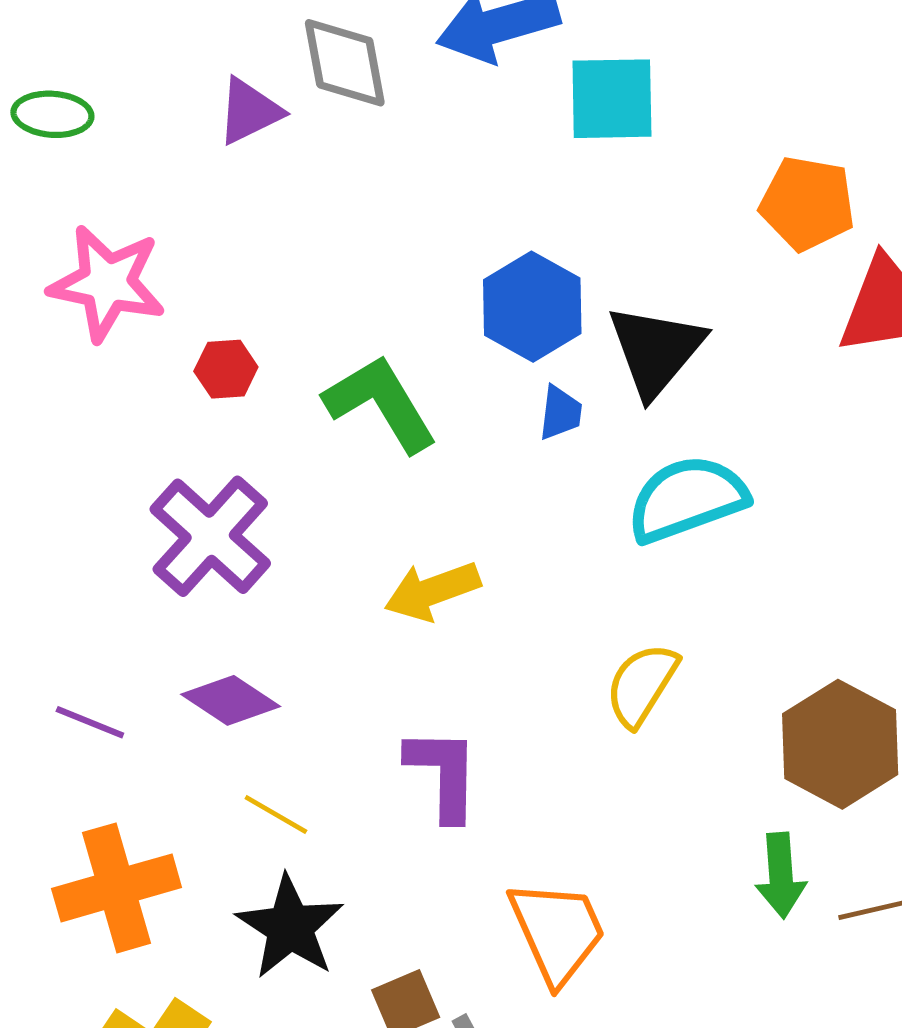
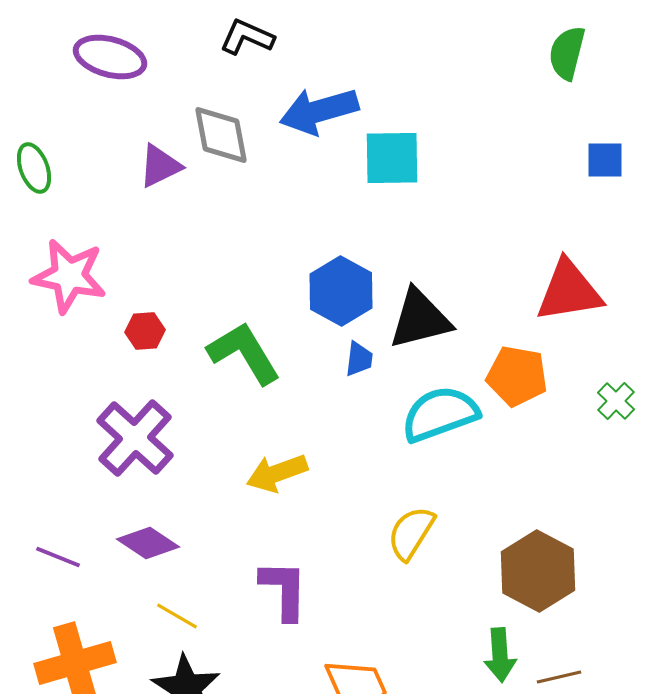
green ellipse: (52, 114) -> (34, 168), turned 66
orange pentagon: (807, 203) -> (517, 376), moved
black triangle: (656, 350) -> (420, 319), turned 36

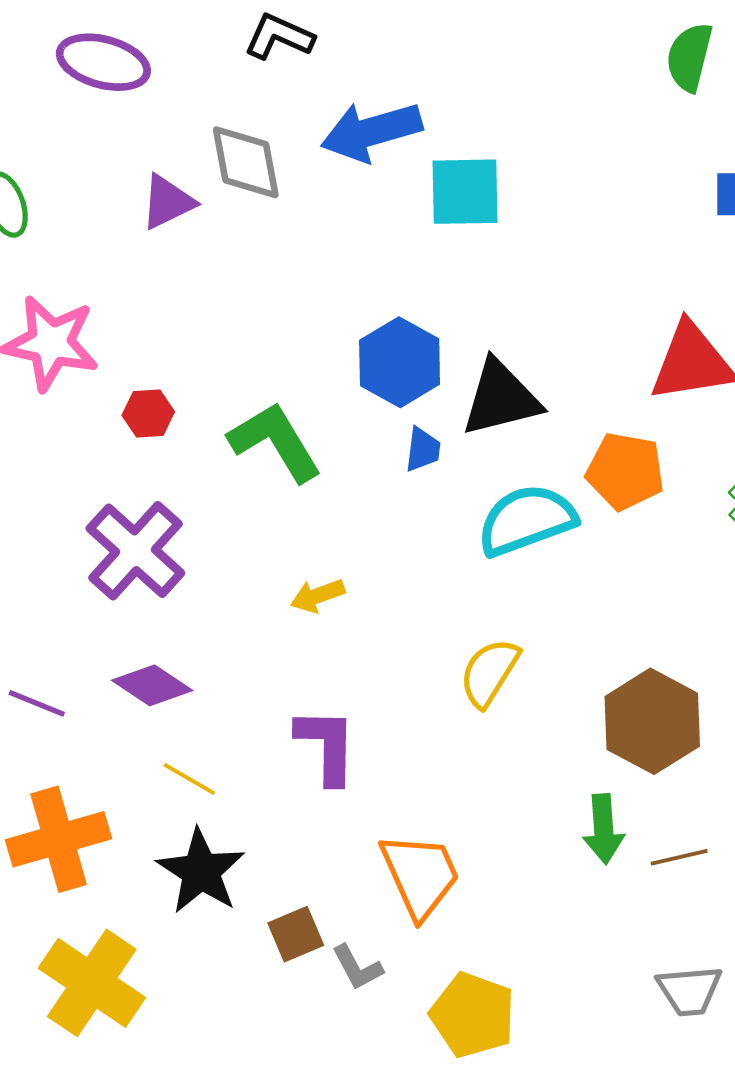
yellow arrow: (277, 473) -> (318, 596), size x0.7

